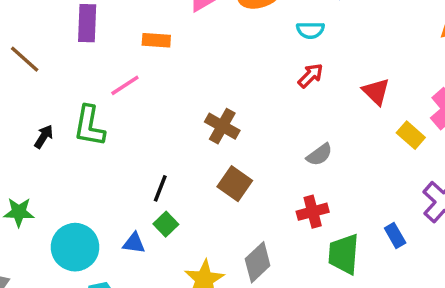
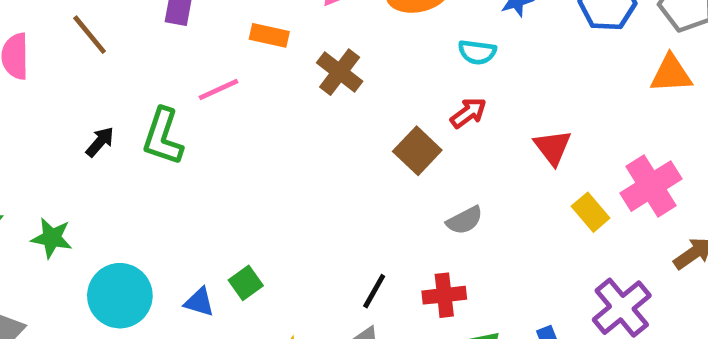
brown cross: (222, 126) -> (340, 72), moved
brown square: (235, 184) -> (417, 151), moved
black line: (160, 188) -> (374, 291), moved

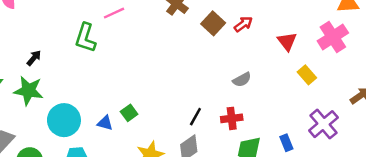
black arrow: (100, 142) -> (34, 58), moved
brown square: (417, 151) -> (213, 23), moved
pink cross: (651, 186) -> (333, 37), moved
green star: (52, 238) -> (28, 91), size x1.4

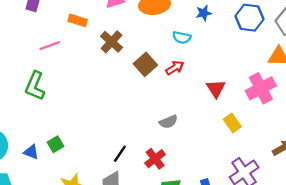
green L-shape: (85, 38) -> (35, 86), moved
red cross: (232, 118) -> (155, 159), turned -36

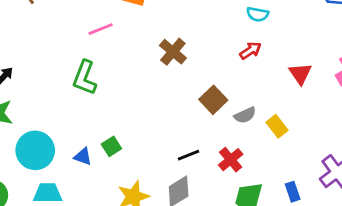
brown cross: (112, 42) -> (173, 52), moved
brown square: (145, 64) -> (213, 100), moved
yellow rectangle: (232, 123) -> (277, 126), moved
black line: (120, 154) -> (189, 155), turned 36

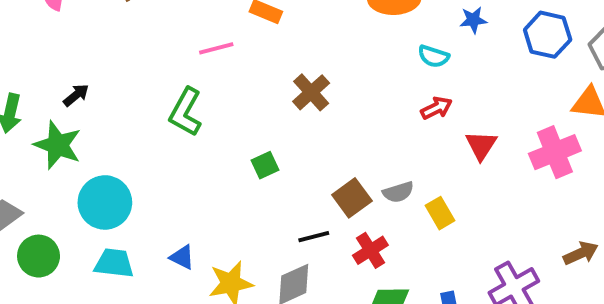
red arrow: (250, 51) -> (436, 108), moved
brown square: (213, 100) -> (352, 198), moved
green square: (111, 146) -> (265, 165), moved
blue triangle: (83, 157) -> (182, 257), moved

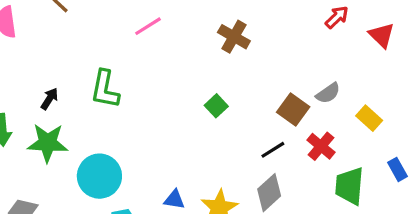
green L-shape: (186, 112) -> (105, 89), moved
yellow rectangle: (440, 213) -> (369, 118), moved

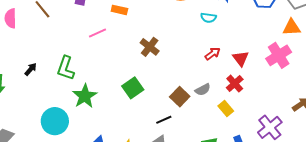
red arrow: (337, 17) -> (213, 54), moved
green square: (216, 106) -> (133, 88), size x1.5
green star: (48, 143) -> (85, 96), moved, turned 30
red cross: (321, 146) -> (235, 84), moved

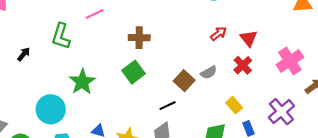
brown cross: (150, 47) -> (139, 38), moved, turned -36
pink cross: (279, 55) -> (290, 61), moved
green L-shape: (66, 68) -> (61, 36), moved
yellow rectangle: (226, 109) -> (234, 105), moved

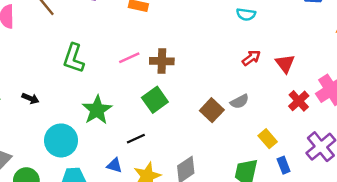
pink line: (95, 14) -> (129, 58), moved
black arrow: (24, 54) -> (30, 98), moved, turned 72
red cross: (243, 65) -> (299, 101), moved
black line: (168, 106) -> (136, 139), moved

